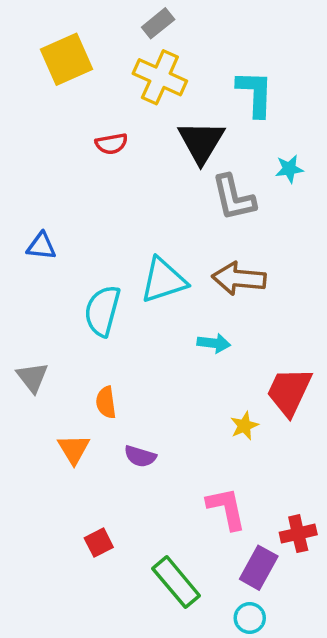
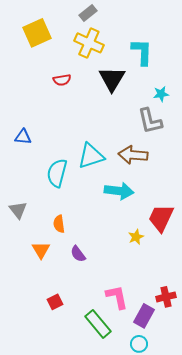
gray L-shape: (234, 198) -> (150, 121), moved
cyan arrow: (214, 343) -> (119, 191), size x1.6
purple semicircle: (140, 456) -> (78, 254), turned 36
pink L-shape: (226, 508) -> (117, 297), moved

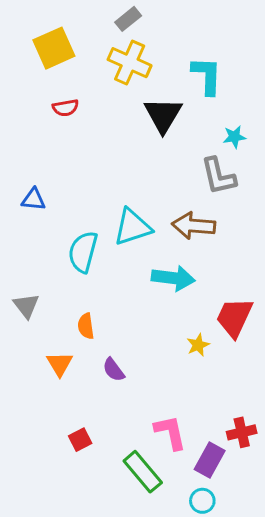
red semicircle: (62, 80) -> (66, 108), moved

